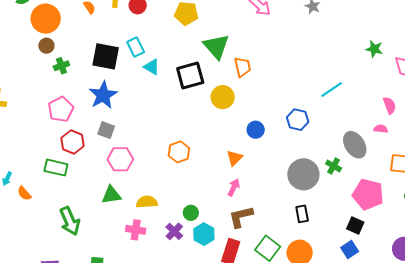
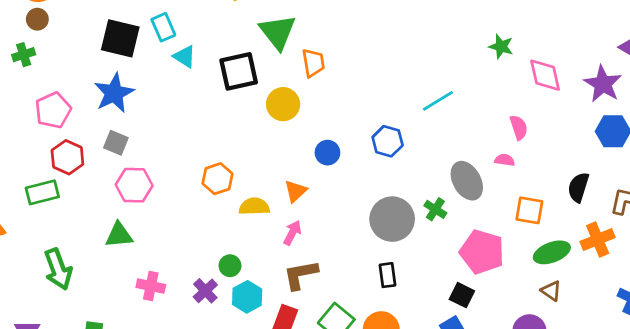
green cross: (61, 66) -> (24, 55), moved
green rectangle: (56, 168) -> (42, 192), turned -30
yellow semicircle: (147, 202) -> (254, 206), moved

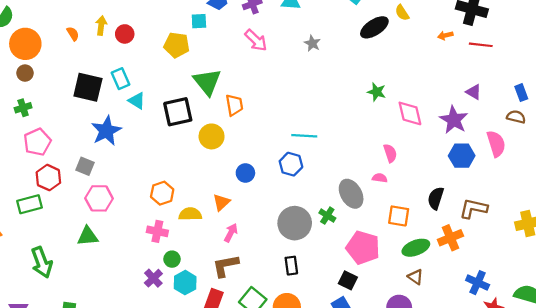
green cross: (24, 55) -> (23, 108), moved
blue star: (114, 93) -> (106, 131), moved
cyan line: (438, 101) -> (304, 136), moved, turned 35
pink arrow: (292, 233) -> (231, 233), moved
pink cross: (151, 286) -> (157, 231), moved

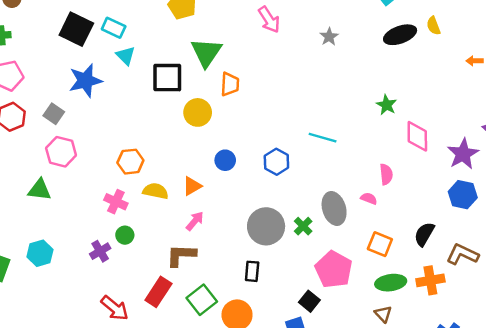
cyan rectangle: (121, 79) -> (114, 28), turned -54
cyan line: (304, 136) -> (323, 138), moved
cyan hexagon: (185, 283) -> (40, 253), moved

